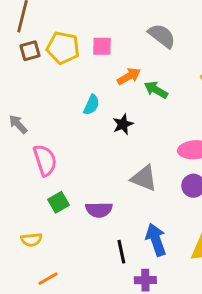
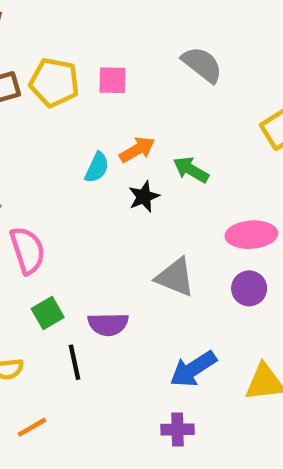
orange arrow: (129, 76) -> (137, 150), moved
green arrow: (156, 90) -> (191, 170), moved
blue arrow: (156, 240) -> (193, 369), turned -104
black line: (121, 252) -> (74, 362), moved

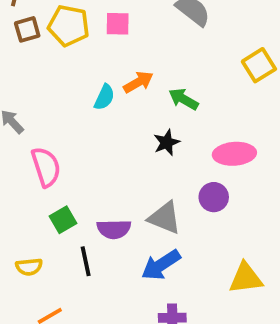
black star: (144, 197) -> (167, 142), moved
gray triangle: (175, 277) -> (165, 218), moved
purple circle: (249, 288) -> (214, 197), moved
blue arrow: (193, 369) -> (161, 265), moved

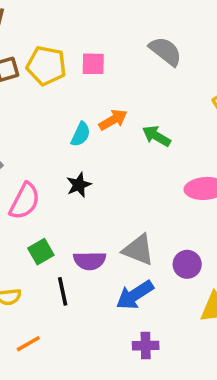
black star: (167, 142) -> (79, 185), moved
pink semicircle: (46, 167) -> (25, 201), turned 45
purple circle: (214, 197) -> (187, 264), moved

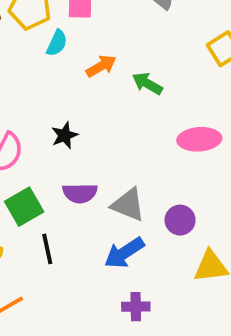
cyan semicircle: (81, 134) -> (57, 43), moved
green square: (41, 252) -> (24, 207), size x1.4
purple semicircle: (90, 261) -> (80, 193), moved

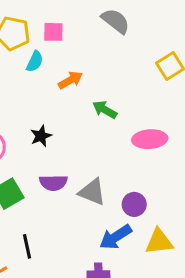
green arrow: (147, 83) -> (105, 110), moved
black line: (47, 249) -> (27, 246), moved
blue arrow: (124, 253) -> (116, 237), moved

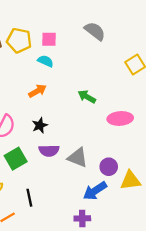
cyan semicircle: (35, 61) -> (46, 61), moved, turned -91
orange arrow: (70, 80) -> (37, 91), moved
black star: (41, 136) -> (40, 125), moved
yellow triangle: (159, 242) -> (131, 181), moved

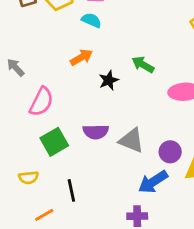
black star: (40, 125) -> (109, 80), moved

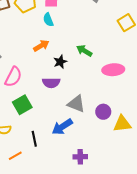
cyan semicircle: (91, 20) -> (48, 20), turned -136
purple semicircle: (96, 132) -> (51, 83), moved
blue arrow: (153, 182) -> (62, 127), moved

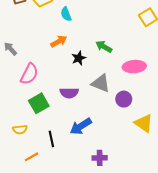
purple semicircle: (51, 83) -> (69, 93), moved
gray triangle: (76, 104) -> (101, 83), moved
purple circle: (103, 112) -> (124, 99), moved
yellow triangle: (122, 124) -> (144, 123), turned 42

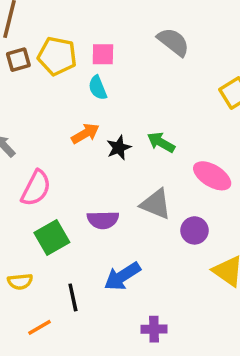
black star: (79, 58) -> (119, 148), moved
pink ellipse: (134, 67) -> (212, 176), turned 35

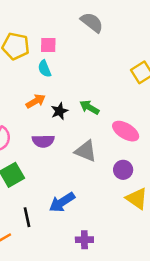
gray semicircle: (173, 42) -> (92, 22), moved
purple semicircle: (103, 220) -> (43, 141), moved
purple circle: (195, 230) -> (123, 170), moved

